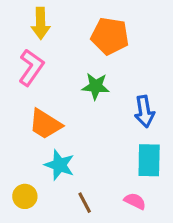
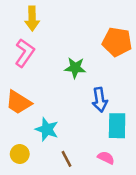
orange pentagon: (110, 36) -> (117, 42), moved
blue arrow: (144, 111) -> (100, 100), moved
orange trapezoid: (45, 124) -> (18, 102), moved

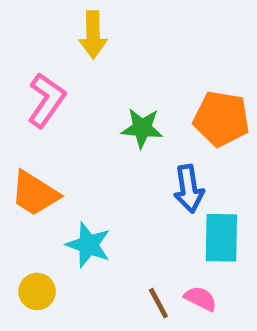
yellow arrow: (32, 18) -> (93, 35), moved
orange pentagon: (117, 42) -> (221, 119), moved
brown line: (67, 159) -> (158, 303), moved

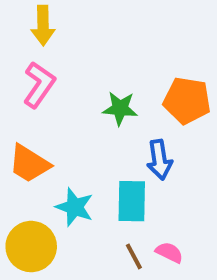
yellow arrow: (93, 35) -> (43, 26), moved
cyan rectangle: (221, 238) -> (132, 201), moved
yellow circle: (37, 291) -> (31, 247), size x1.6

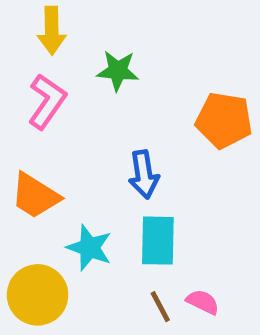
green star: (120, 108) -> (118, 71), moved
blue arrow: (159, 160) -> (144, 175), moved

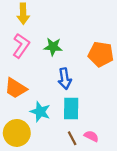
green star: (118, 71) -> (53, 47), moved

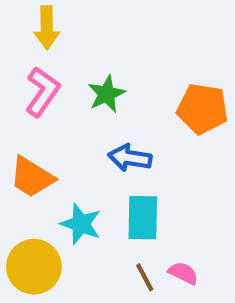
green star: (53, 47) -> (106, 94), turned -30
blue arrow: (65, 79) -> (130, 158), turned 108

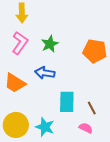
blue arrow: (130, 158) -> (45, 73), moved
cyan star: (81, 224) -> (45, 127), moved
brown line: (145, 277) -> (92, 108), moved

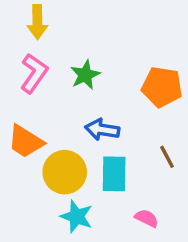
blue arrow: (45, 73) -> (102, 129), moved
brown line: (92, 108) -> (167, 157), moved
yellow circle: (16, 125) -> (65, 172), moved

